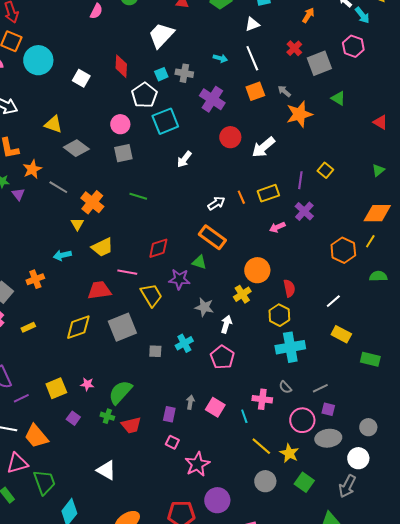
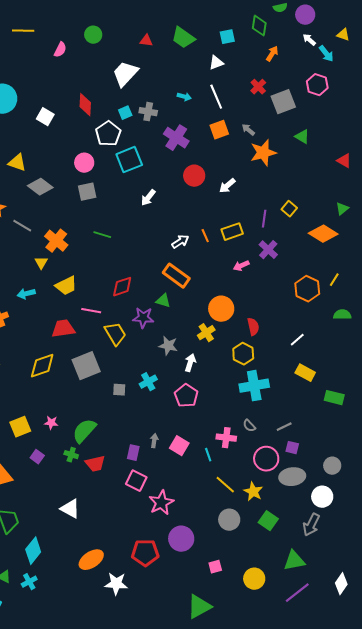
white arrow: (263, 147) -> (227, 186), size x0.7
orange diamond: (377, 213) -> (323, 234), moved, turned 32
pink square: (172, 442) -> (136, 481), size x1.5

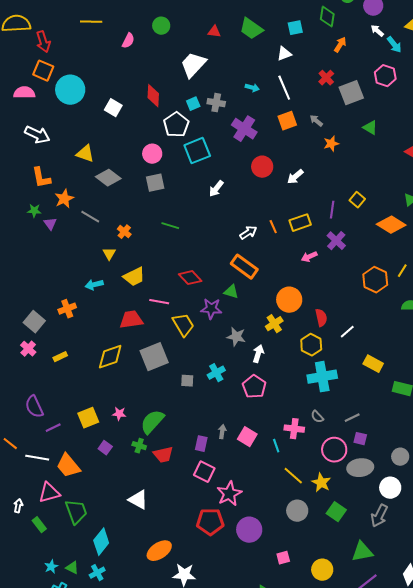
orange star: (263, 153) -> (331, 144), size x0.6
orange cross: (56, 241) -> (124, 232), size x0.6
red diamond: (122, 287) -> (190, 278), turned 65
white line: (297, 340) -> (347, 332), moved
red pentagon: (145, 553) -> (210, 522), moved

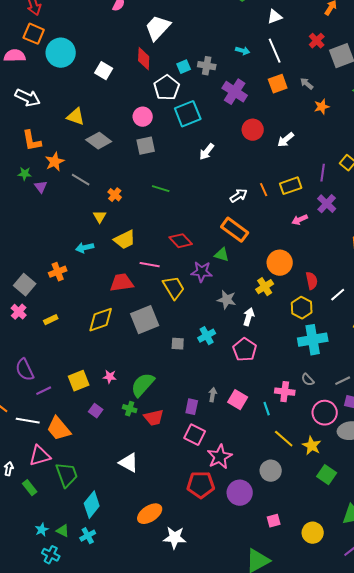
white trapezoid: (193, 65) -> (158, 28), moved
gray circle: (297, 511) -> (271, 471), moved

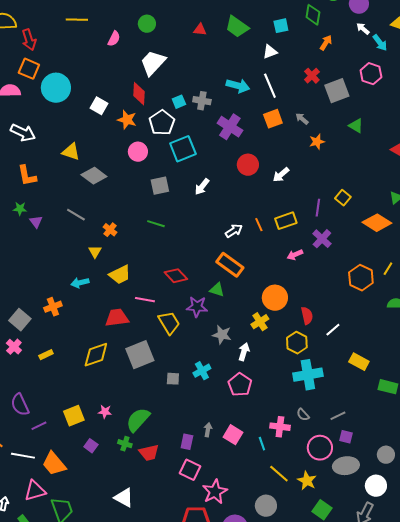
cyan arrow: (243, 51) -> (238, 86), size x1.6
gray square: (146, 146) -> (160, 186), moved
orange star: (55, 162) -> (127, 120), moved, turned -30

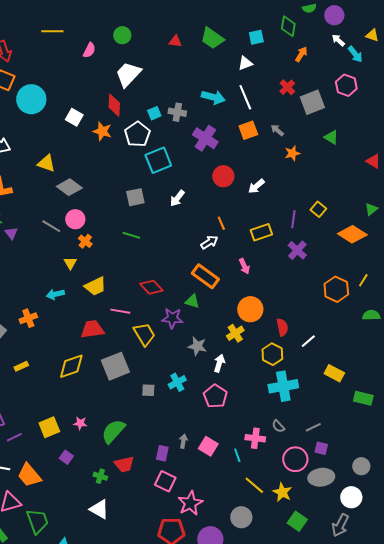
pink circle: (138, 152) -> (75, 219), moved
orange line: (259, 225) -> (221, 223), moved
pink arrow: (295, 255) -> (244, 266), moved, turned -91
green cross: (125, 444) -> (100, 476), moved

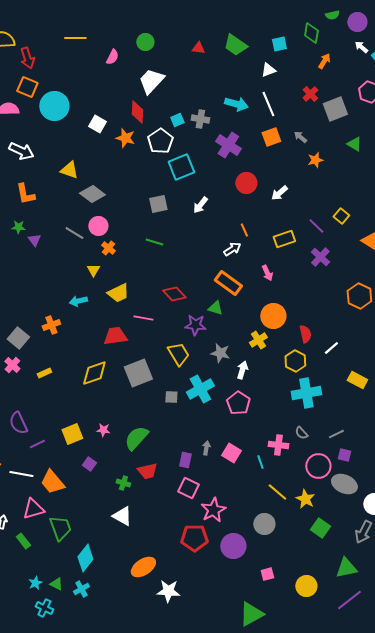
purple line: (293, 219) -> (316, 226), turned -54
yellow trapezoid: (144, 334) -> (178, 354), moved
cyan cross: (177, 382) -> (200, 389), size x1.5
gray ellipse: (321, 477) -> (344, 484), turned 30

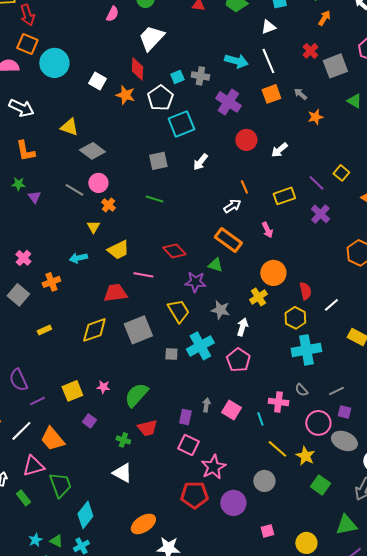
pink cross: (12, 365) -> (23, 258), moved
white line: (21, 474) -> (21, 431), turned -55

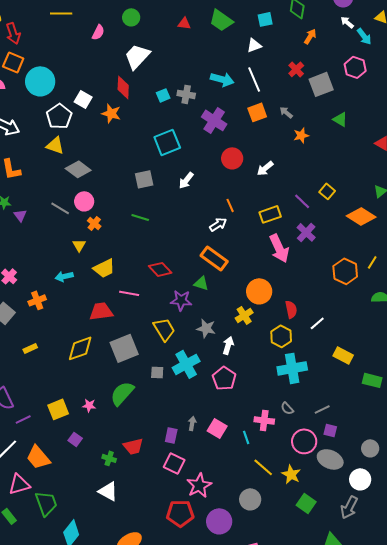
white pentagon: (160, 98) -> (59, 116), moved
pink arrow: (267, 230) -> (279, 248), moved, size x1.8
green semicircle: (136, 395) -> (122, 393), moved

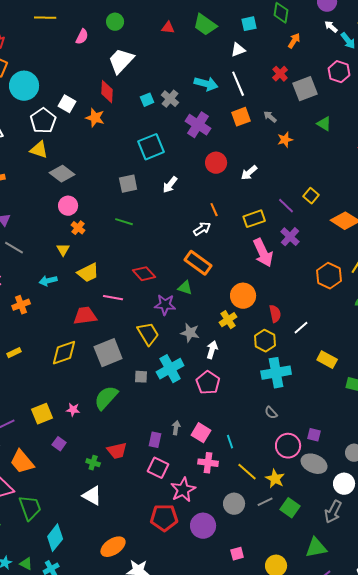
gray cross: (186, 94) -> (170, 99), turned 30
gray line: (60, 208) -> (14, 248), moved
gray line: (322, 409) -> (265, 502), moved
pink cross: (264, 420) -> (208, 463), moved

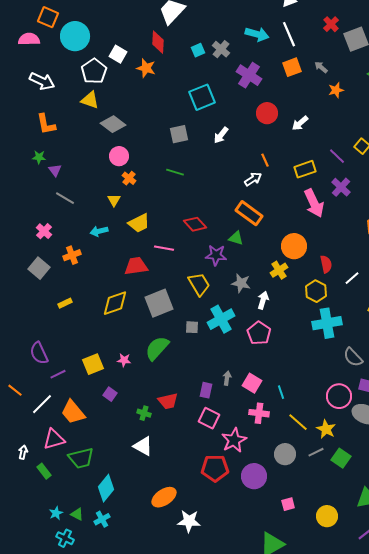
gray semicircle: (271, 413) -> (353, 357), moved, size x1.5
green trapezoid: (30, 508) -> (81, 458), turned 96

